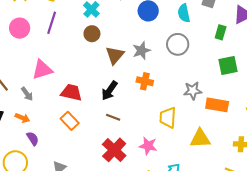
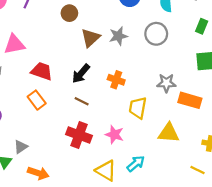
orange cross: (145, 81) -> (116, 80), moved
red cross: (114, 150) -> (79, 135), turned -30

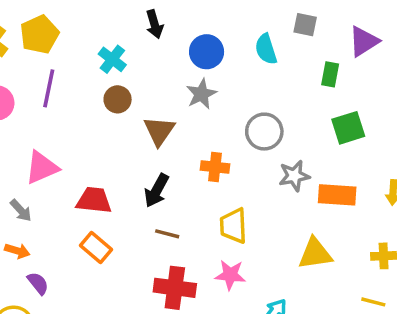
gray circle: (156, 34) -> (264, 132), moved
gray star: (118, 36) -> (201, 94), moved
orange cross: (116, 80) -> (215, 167), moved
yellow trapezoid: (138, 108) -> (233, 226), moved

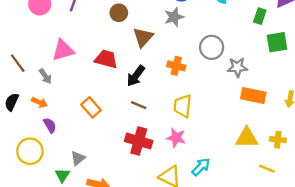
green square: (348, 128) -> (277, 42), moved
gray star: (294, 176) -> (237, 67), moved
red trapezoid: (94, 200) -> (106, 59), moved
yellow triangle: (315, 254) -> (247, 138), moved

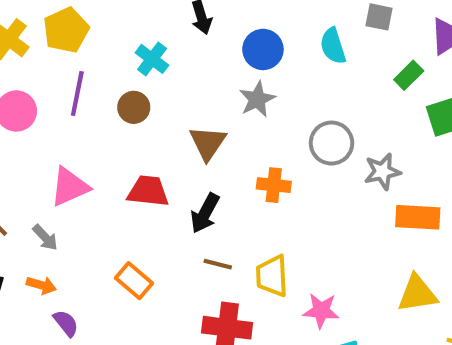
brown circle: (119, 13) -> (134, 107), moved
green rectangle: (260, 16) -> (409, 75), turned 35
yellow trapezoid: (183, 106) -> (272, 276), moved
pink star: (176, 138) -> (321, 311), moved

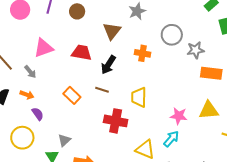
brown line: (218, 264) -> (102, 90), moved
pink star: (321, 311) -> (179, 116), moved

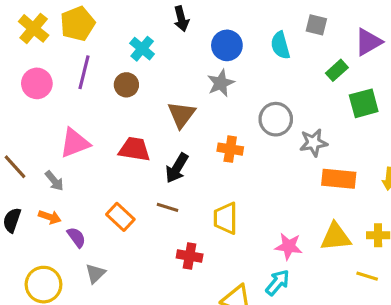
purple semicircle: (38, 114) -> (76, 237), moved
red cross: (116, 121) -> (190, 256), size x0.7
gray triangle: (64, 140) -> (95, 273), moved

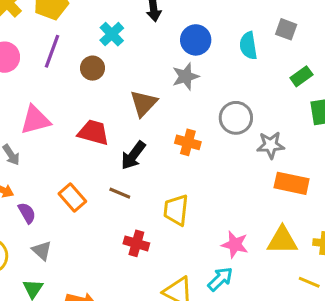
gray triangle: (95, 273) -> (42, 251), turned -40

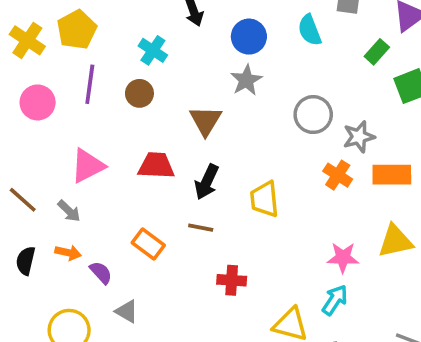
orange cross: (188, 142) -> (338, 175), moved, turned 30
yellow trapezoid: (176, 210) -> (264, 199), moved

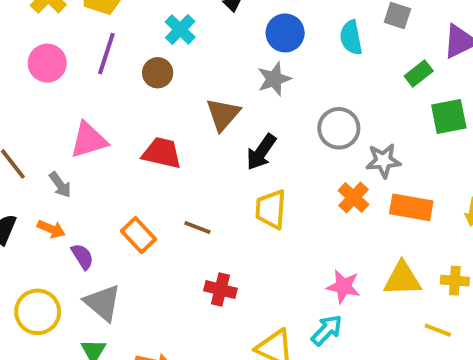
black arrow: (207, 182) -> (261, 152), moved
gray triangle: (127, 311) -> (103, 303), size x1.5

